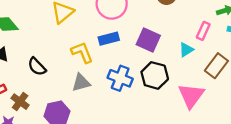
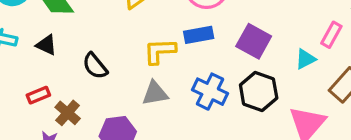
yellow L-shape: (82, 52) -> (160, 51), turned -75

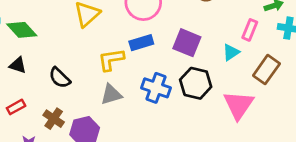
brown cross: (68, 113) -> (54, 119), moved

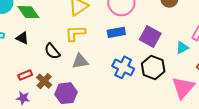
yellow L-shape: (111, 60) -> (75, 33), moved
gray triangle: (111, 94) -> (80, 61), moved
red rectangle: (16, 107) -> (25, 75), moved

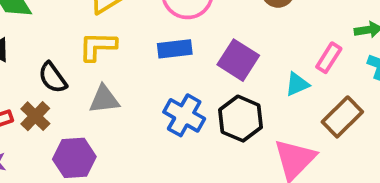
brown cross: (44, 81) -> (35, 116), moved

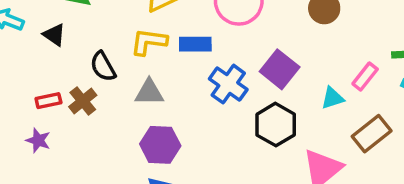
blue rectangle: (175, 49) -> (195, 44), moved
blue cross: (184, 115) -> (228, 84), moved
purple hexagon: (74, 158) -> (160, 145), moved

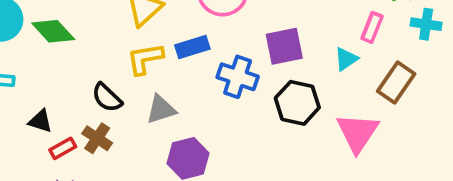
black triangle: (54, 35) -> (40, 121), moved
purple square: (280, 69) -> (284, 46), turned -33

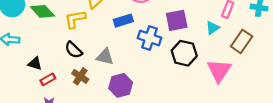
yellow L-shape: (145, 59) -> (75, 19), moved
gray triangle: (161, 109) -> (105, 57), turned 30
brown cross: (97, 138) -> (80, 76), moved

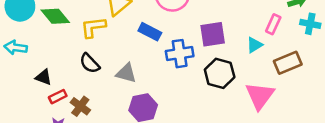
blue rectangle: (123, 21) -> (150, 32), turned 42
blue cross: (149, 38) -> (180, 54), turned -30
brown rectangle: (242, 41) -> (288, 63), turned 30
brown cross: (80, 76) -> (80, 106), moved

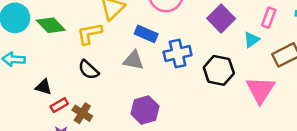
purple square: (213, 34) -> (221, 18), moved, turned -32
gray triangle: (126, 73) -> (133, 60), moved

